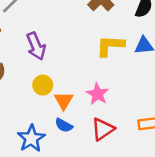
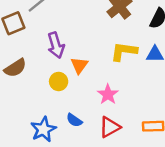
orange triangle: (64, 101) -> (79, 65), moved

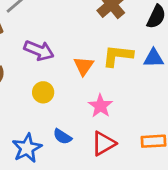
purple arrow: (56, 45) -> (39, 50), turned -50
orange triangle: (79, 65) -> (84, 66), moved

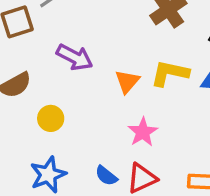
yellow circle: (43, 92) -> (51, 118), moved
blue semicircle: (62, 137) -> (106, 176), moved

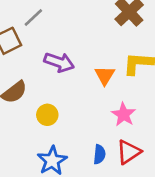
blue semicircle: (106, 176) -> (99, 154), turned -114

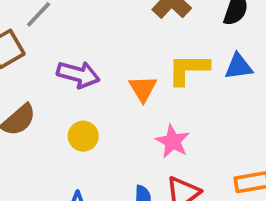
yellow circle: (47, 115) -> (83, 136), moved

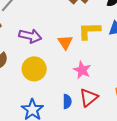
yellow circle: (83, 136) -> (34, 69), size x1.5

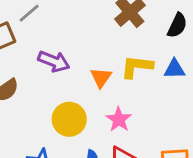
yellow circle: (34, 69) -> (69, 119), moved

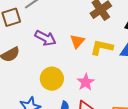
orange triangle: (101, 77) -> (77, 41), moved

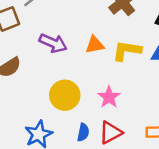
orange triangle: (77, 41) -> (95, 45), turned 42

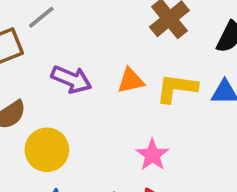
yellow circle: (65, 95) -> (47, 150), moved

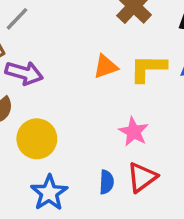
purple arrow: (71, 79) -> (24, 73), moved

